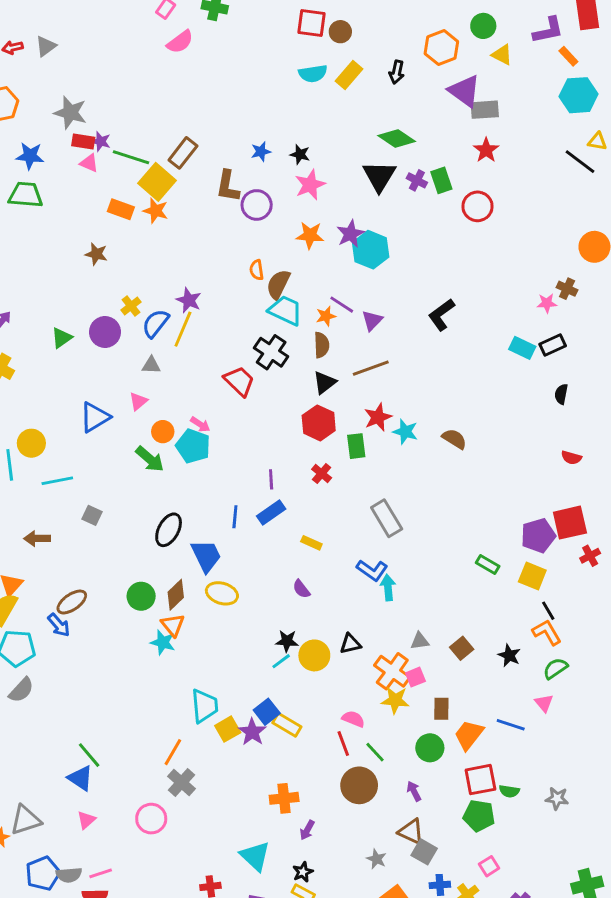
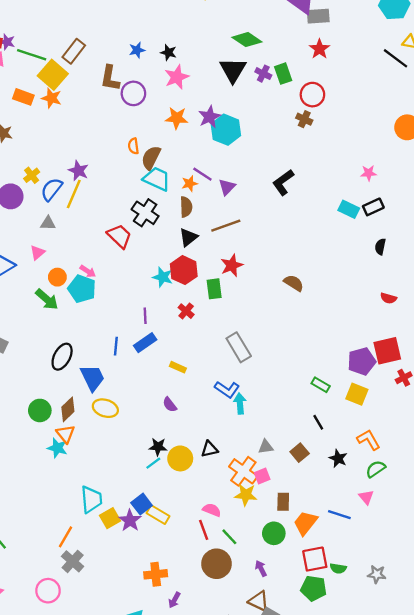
brown cross: (567, 289) -> (304, 119), moved
cyan star: (405, 432) -> (163, 277), moved
black line: (548, 611) -> (318, 422), moved

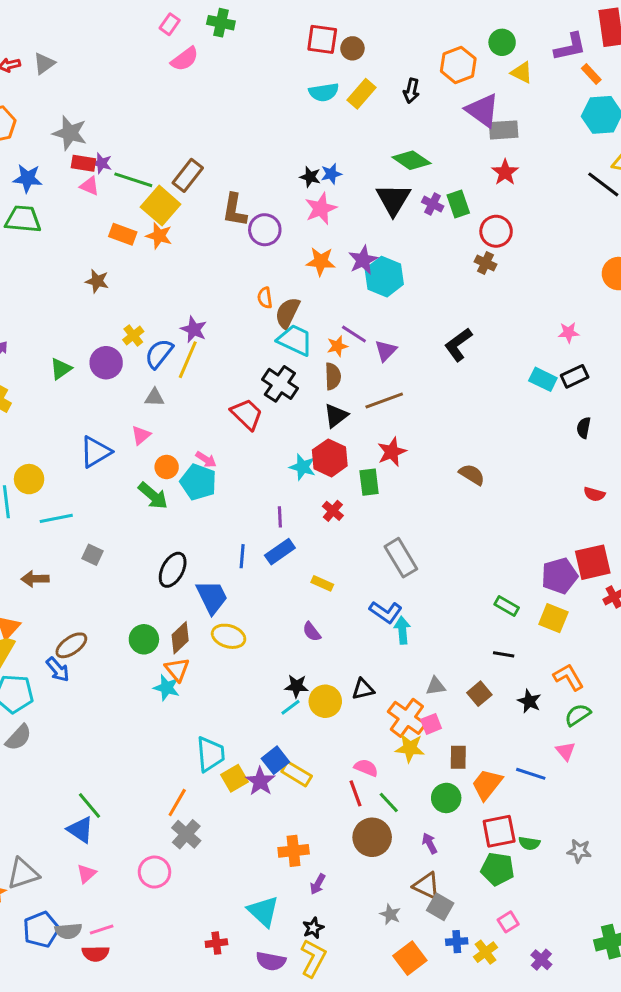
blue star: (137, 50) -> (331, 174), moved
black line: (318, 422) -> (504, 654), turned -49

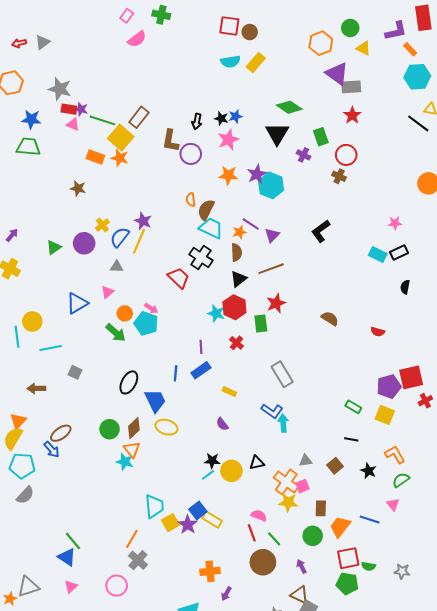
black arrow: (411, 91) -> (197, 121), moved
purple cross: (433, 204) -> (304, 155), moved
red semicircle: (594, 494) -> (378, 332), moved

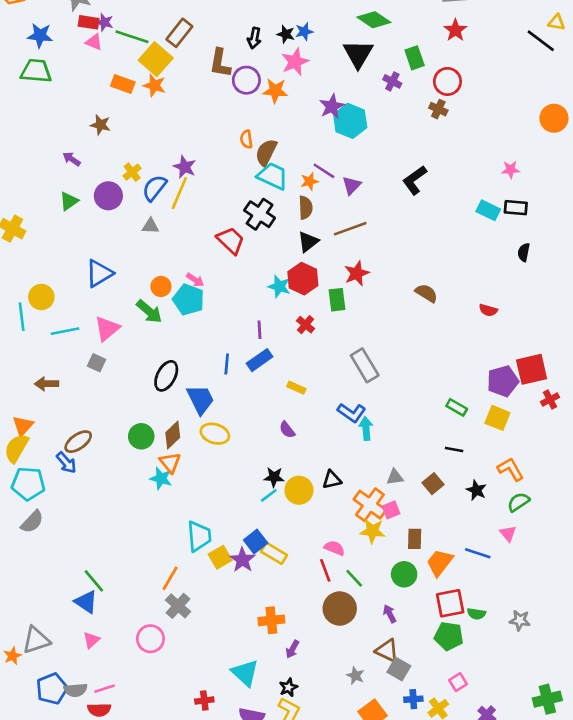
orange star: (228, 175) -> (275, 91), moved
purple arrow: (12, 235) -> (72, 159), moved, turned -96
black rectangle: (399, 252) -> (516, 208), turned 30
pink triangle: (107, 292) -> (107, 329), moved, size x1.5

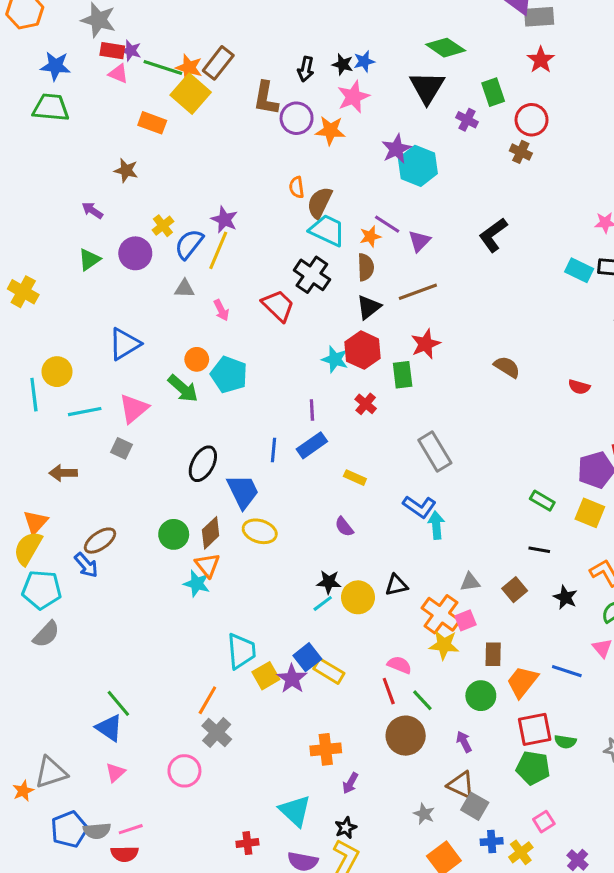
orange star: (154, 85) -> (189, 68), moved
pink arrow: (195, 280) -> (221, 310), moved, turned 30

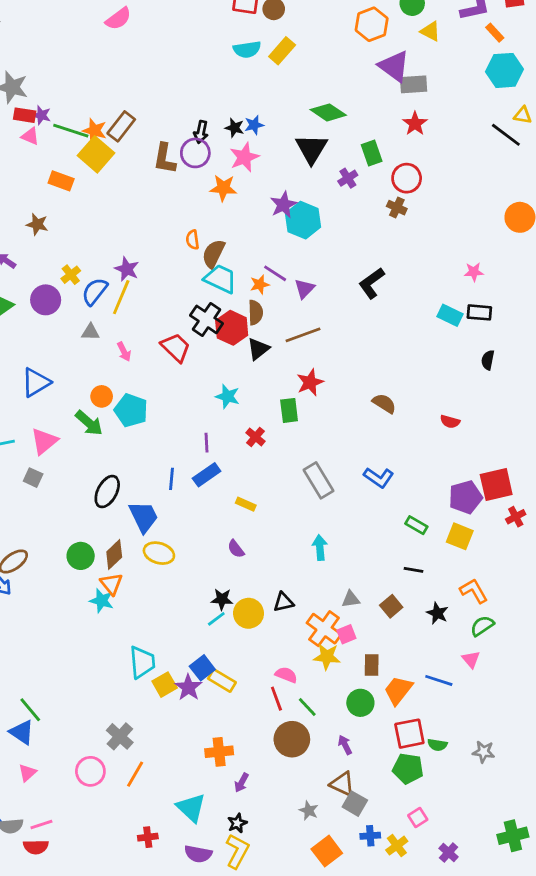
purple circle: (297, 118) -> (195, 153), moved
purple cross: (467, 120) -> (348, 178), turned 30
red hexagon: (363, 350) -> (232, 328), moved
blue L-shape: (419, 507) -> (379, 478), moved
orange line: (207, 700) -> (135, 774), moved

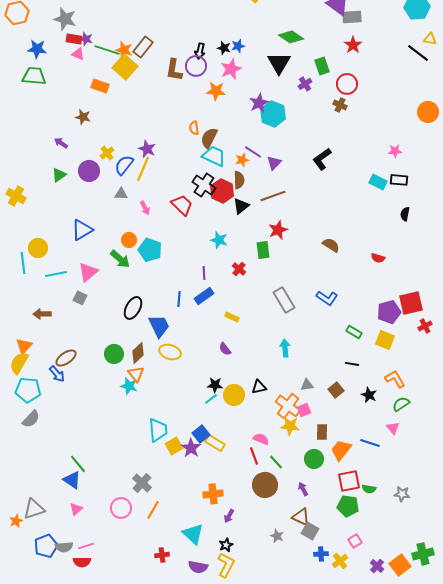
orange square: (327, 851) -> (400, 565), moved

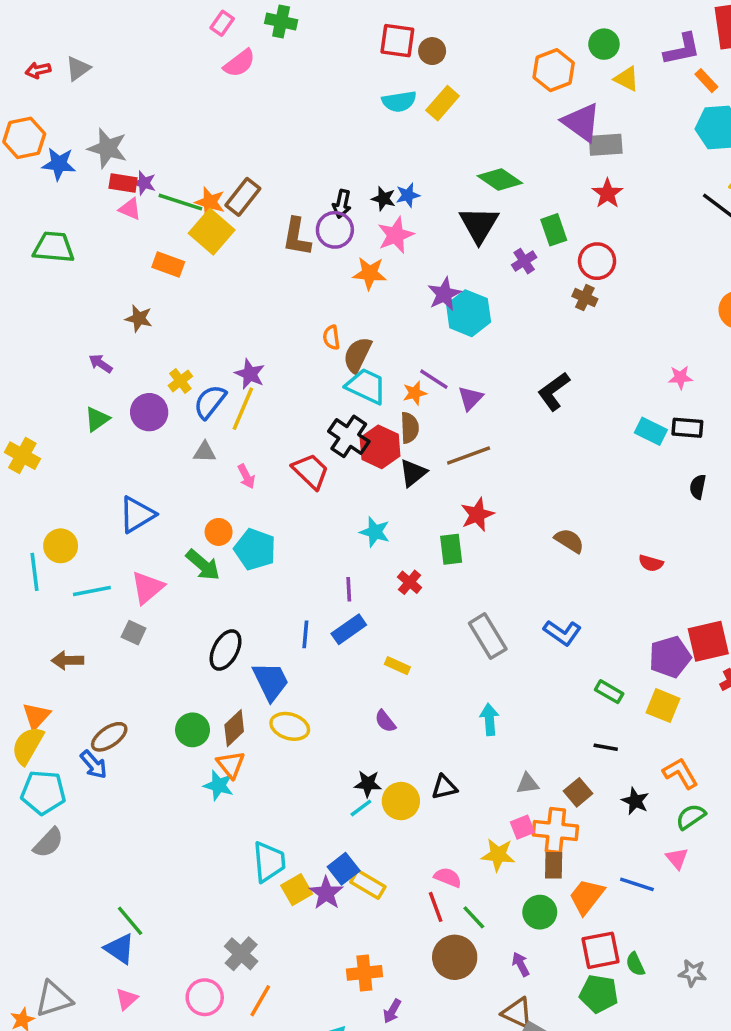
blue star: (37, 49) -> (59, 164), moved
orange cross: (288, 406) -> (555, 831), moved, turned -30
green semicircle: (369, 489) -> (635, 964), turned 56

